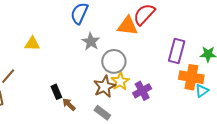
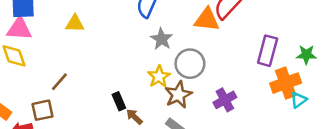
yellow triangle: (32, 44) -> (75, 24), moved
orange cross: (191, 77) -> (286, 83), turned -30
yellow star: (120, 81) -> (159, 77), moved

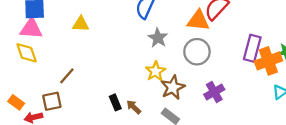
gray circle: (190, 64) -> (197, 52), moved
orange cross: (286, 83) -> (268, 61), moved
black rectangle: (119, 101) -> (115, 102), moved

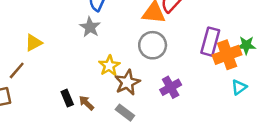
yellow triangle: (81, 24) -> (34, 43), moved, turned -30
gray star: (158, 38) -> (90, 27), moved

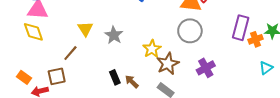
gray star: (90, 27) -> (114, 35), moved
yellow triangle: (34, 43) -> (85, 29), turned -35
orange cross: (227, 55) -> (255, 39), size x0.6

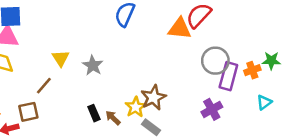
purple rectangle: (241, 28) -> (228, 76), moved
gray circle: (190, 31) -> (215, 61), moved
yellow star: (152, 49) -> (136, 107), moved
purple cross: (206, 68) -> (212, 109), moved

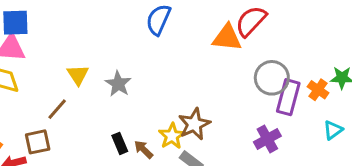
orange cross: (252, 70) -> (318, 90), turned -35

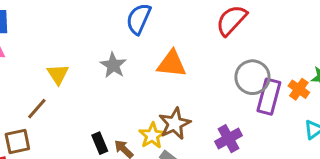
orange triangle: (227, 38) -> (172, 64), moved
gray star: (118, 84) -> (113, 65), moved
purple cross: (267, 139) -> (229, 139), moved

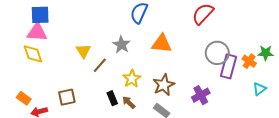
brown line: (37, 109) -> (100, 65), moved
yellow star: (152, 136) -> (132, 79), moved
brown square: (17, 142) -> (67, 97), moved

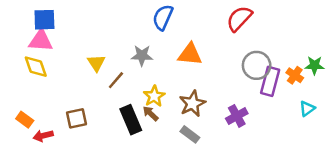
gray star: (121, 45) -> (142, 56), turned -30
black rectangle: (112, 98) -> (131, 120), size x1.6
brown arrow: (129, 102) -> (150, 113), moved

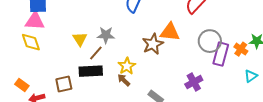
orange triangle: (190, 54) -> (170, 32), moved
gray star: (142, 56) -> (106, 35), moved
brown star: (192, 104) -> (153, 44), moved
black rectangle: (131, 120) -> (91, 71), moved, turned -70

